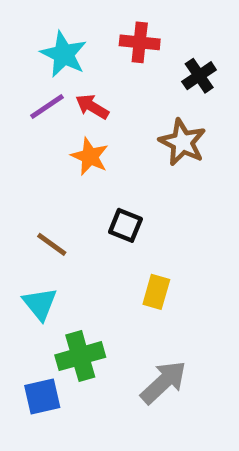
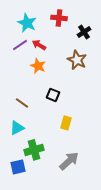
cyan triangle: (40, 304) -> (17, 128), turned 42

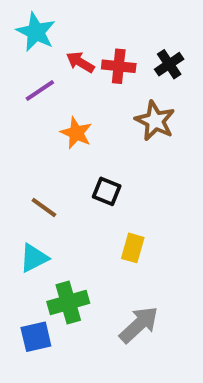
red cross: (59, 18) -> (119, 66), moved
cyan star: (27, 23) -> (36, 32), moved
red arrow: (39, 45) -> (80, 62), moved

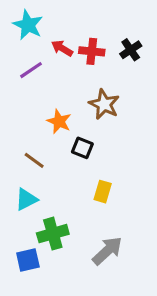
brown star: (155, 121) -> (104, 104), moved
orange star: (76, 133) -> (59, 121), moved

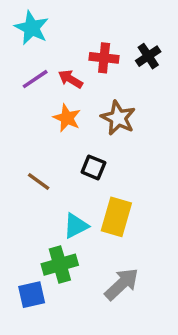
red arrow: (62, 48) -> (70, 79), moved
orange star: (59, 121) -> (67, 118), moved
yellow rectangle: (103, 192) -> (116, 217), size x1.5
cyan triangle: (26, 199) -> (76, 226), moved

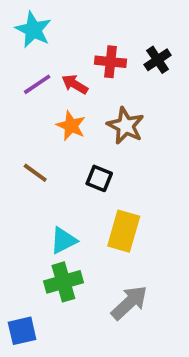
brown line: (39, 182) -> (35, 173), moved
cyan triangle: (76, 226) -> (63, 241), moved
blue square: (32, 295) -> (22, 331), moved

